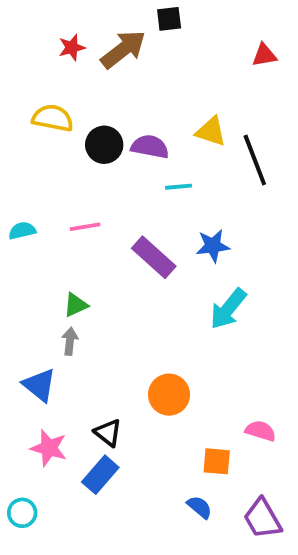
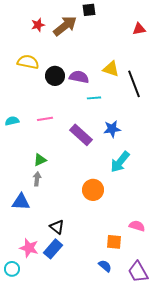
blue triangle: (39, 385) -> (21, 202), turned -36
orange circle: (169, 395) -> (93, 190), moved
pink star: (49, 448) -> (29, 248), moved

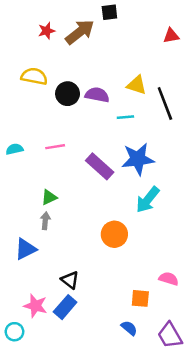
cyan line: (94, 98) -> (125, 117), moved
blue star: (112, 129) -> (138, 159), size x1.5
blue triangle: (21, 202) -> (26, 249), turned -30

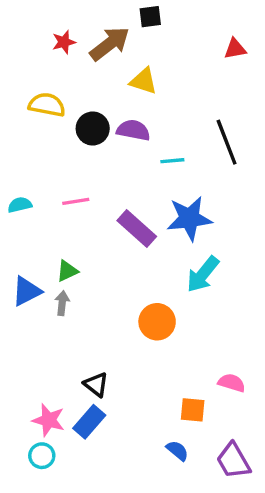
yellow triangle: (137, 85) -> (144, 81), moved
blue triangle: (26, 249) -> (27, 291), moved
cyan circle: (14, 332) -> (42, 456), moved

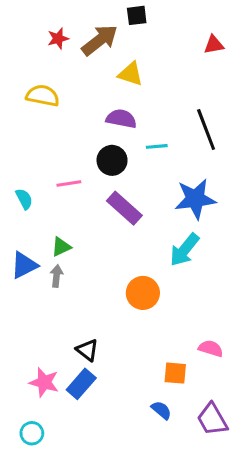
black circle: (93, 128) -> (112, 160), moved
cyan semicircle: (20, 205) -> (24, 199), moved, turned 75
blue star: (189, 218) -> (195, 199), moved
cyan circle: (42, 456) -> (32, 433), moved

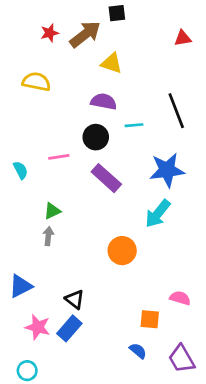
blue triangle: (24, 265) -> (21, 286), moved

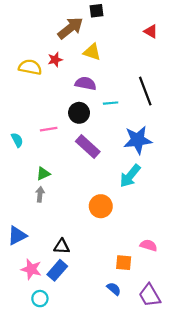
red star: (50, 33) -> (55, 60), moved
red triangle: (183, 38) -> (151, 31), turned 40
black triangle: (75, 299) -> (62, 246), turned -35
cyan circle: (27, 371) -> (40, 299), moved

